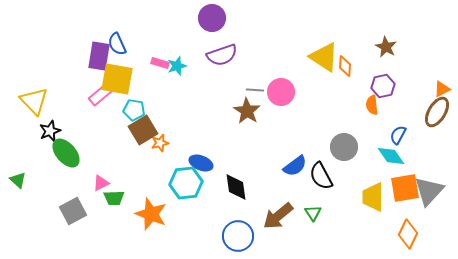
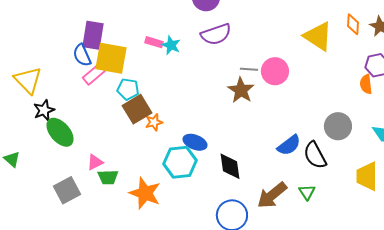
blue semicircle: (117, 44) -> (82, 55), moved
cyan star: (177, 66) -> (171, 45), turned -30
orange diamond: (345, 66) -> (353, 24), moved

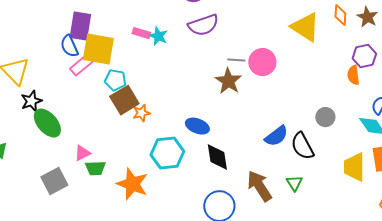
gray circle: (338, 126) -> (325, 117), size x0.7
blue ellipse: (195, 142) -> (197, 126), moved
brown arrow: (272, 195) -> (259, 186), turned 96

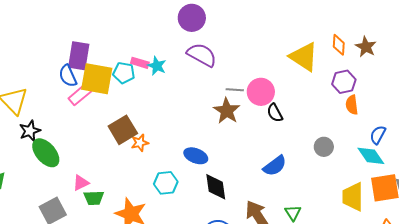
purple semicircle: (203, 25) -> (202, 55), turned -132
purple hexagon: (364, 56) -> (344, 82), moved
cyan pentagon: (115, 80) -> (124, 73), moved
black semicircle: (302, 146) -> (275, 113), moved, size x0.7
cyan hexagon: (167, 153) -> (166, 183), size x0.7

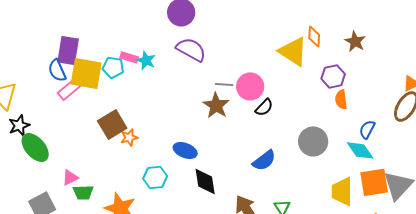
orange diamond: (339, 45) -> (314, 36), moved
black semicircle: (275, 113) -> (264, 107), turned -108
gray circle: (324, 147) -> (313, 141), size x1.5

